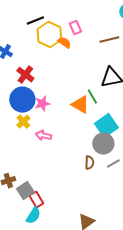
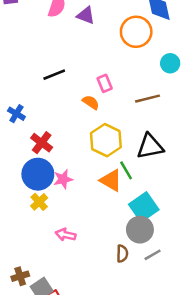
yellow hexagon: (49, 35) -> (106, 140), moved
pink arrow: (43, 136) -> (66, 235), moved

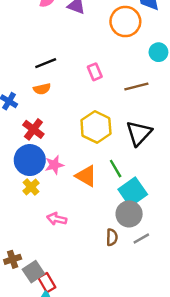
orange semicircle: (91, 102) -> (42, 89), moved, turned 133
black triangle: (150, 146) -> (139, 133), turned -36
green line: (126, 170) -> (116, 169), moved
orange triangle: (111, 180) -> (86, 176), moved

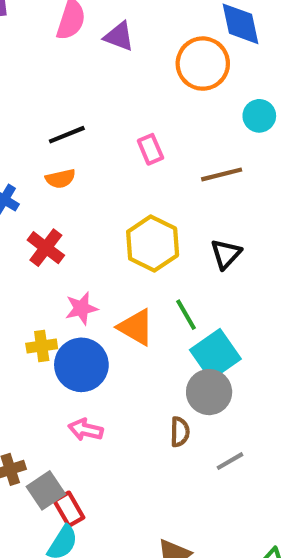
black triangle: (139, 133) -> (226, 254), size x0.7
blue circle: (30, 160) -> (81, 365), moved
yellow cross: (31, 187) -> (42, 346), turned 35
pink arrow: (57, 219) -> (86, 430), moved
gray line: (141, 238) -> (230, 461), moved

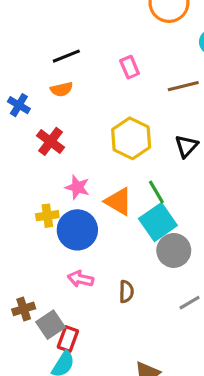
pink star: (81, 308) -> (77, 187), turned 30
cyan square: (215, 354) -> (158, 222), moved
brown semicircle: (180, 432) -> (126, 292), moved
red rectangle: (69, 509) -> (68, 339), turned 50

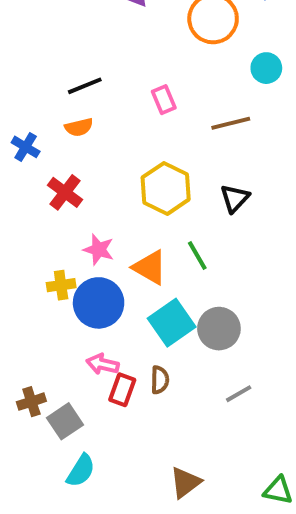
cyan square: (158, 222) -> (172, 323), moved
red rectangle: (68, 339) -> (122, 390), moved

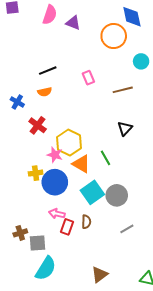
yellow hexagon: (166, 188) -> (69, 143), moved
gray square: (65, 421) -> (38, 243), turned 30
cyan semicircle: (81, 471) -> (46, 268), size x1.4

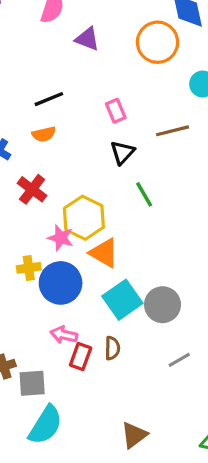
purple triangle: (73, 23) -> (87, 39), moved
black triangle: (125, 128) -> (122, 153), moved
green line: (106, 158) -> (144, 194), moved

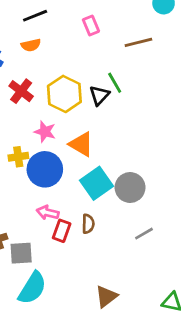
black triangle: (122, 153) -> (99, 95), moved
green line: (144, 194) -> (115, 83), moved
yellow hexagon: (84, 218) -> (64, 94), moved

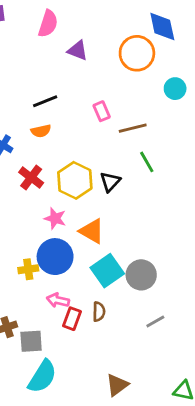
brown line: (138, 42) -> (133, 128), moved
green line: (115, 83) -> (147, 162), moved
yellow cross: (18, 157) -> (28, 269), moved

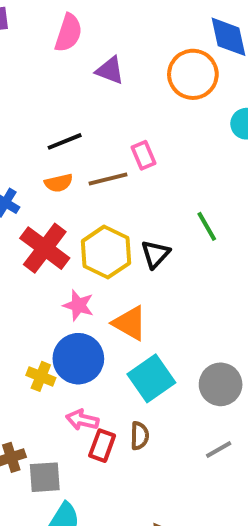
brown line: (133, 128) -> (108, 179), moved
red cross: (31, 178) -> (45, 248), size x1.4
yellow cross: (28, 269) -> (41, 376), turned 30
gray circle: (141, 275) -> (221, 384), moved

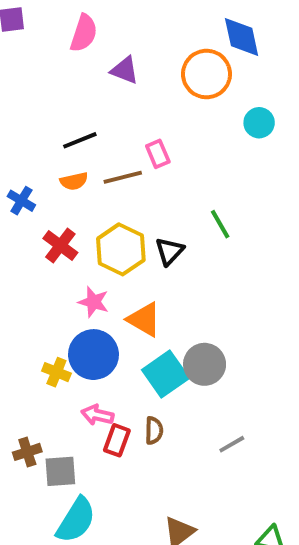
red cross: (45, 248) -> (60, 245), size x0.7
gray circle: (221, 384) -> (205, 364), moved

